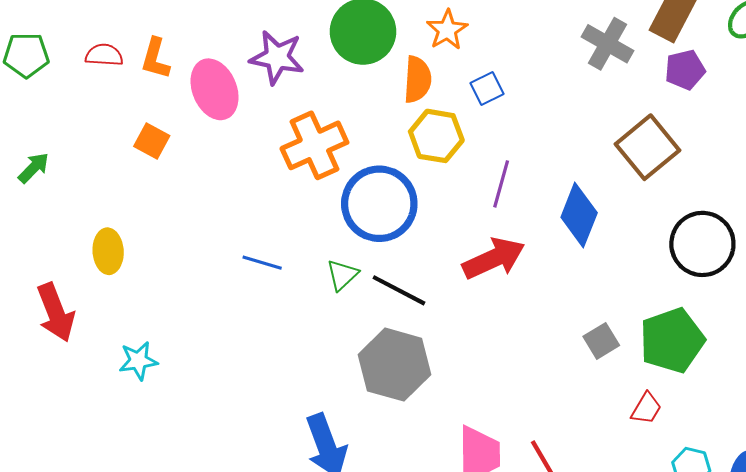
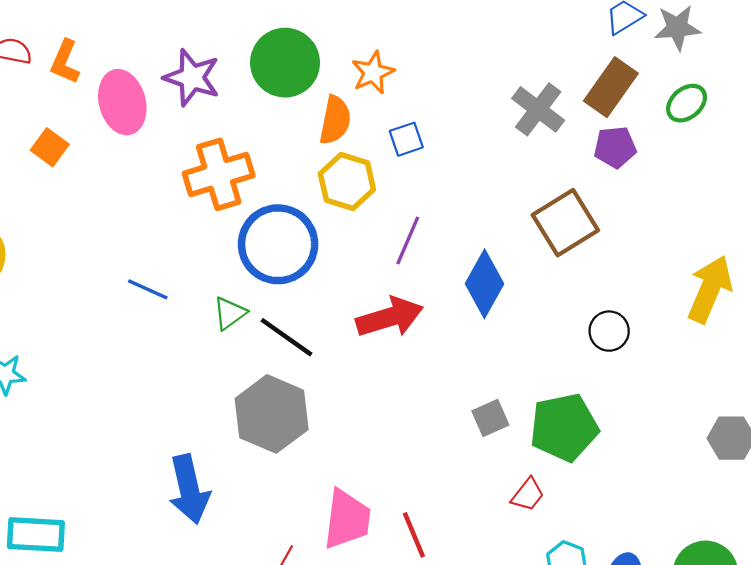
black circle: (702, 244) -> (609, 331), size x0.6

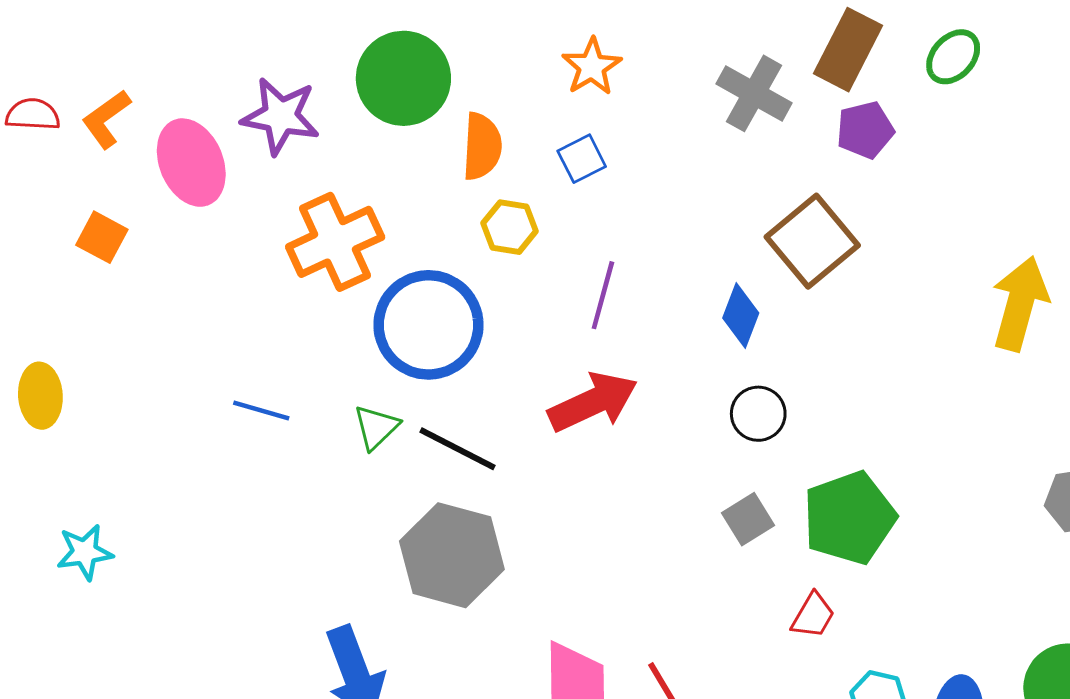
orange L-shape: (65, 62) -> (106, 119), turned 39
orange star: (373, 73) -> (592, 67), moved
yellow hexagon: (347, 182) -> (510, 227), size x0.7
blue diamond: (485, 284) -> (741, 316), moved, size x0.7
black circle: (609, 331) -> (758, 414), moved

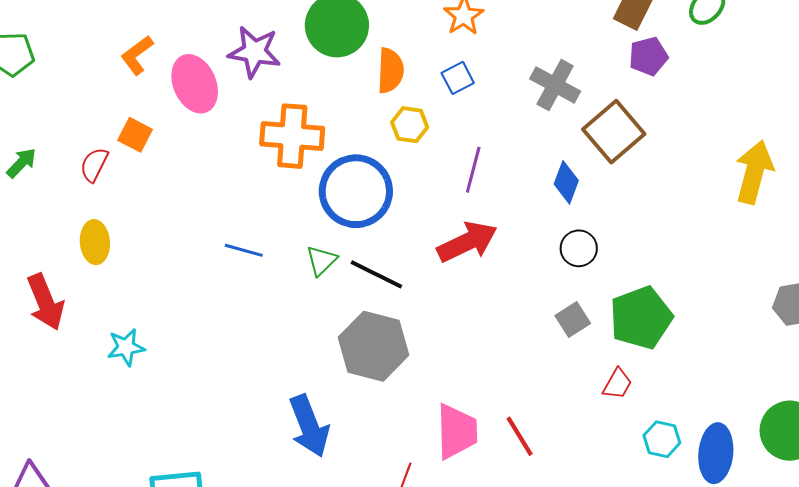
gray cross: (754, 93) -> (555, 85), moved
red semicircle: (33, 114) -> (94, 165), moved, turned -66
orange cross: (335, 242) -> (292, 136), turned 30

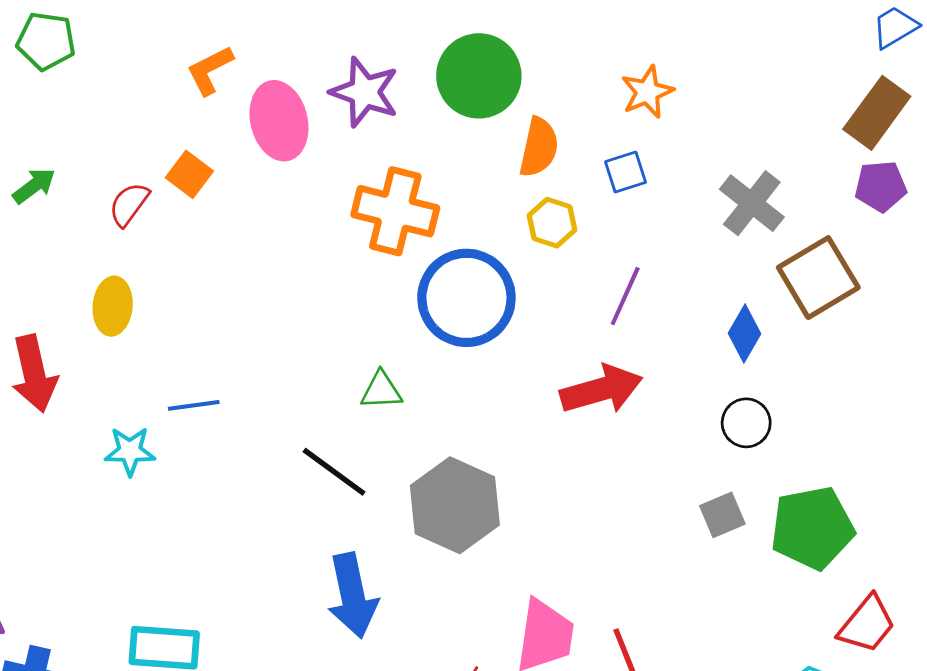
blue line: (244, 250) -> (194, 405), moved, turned -33
green triangle: (321, 261) -> (381, 390), moved, turned 32
black line: (376, 274) -> (334, 472), moved
red trapezoid: (617, 384) -> (867, 624), moved, size x1.4

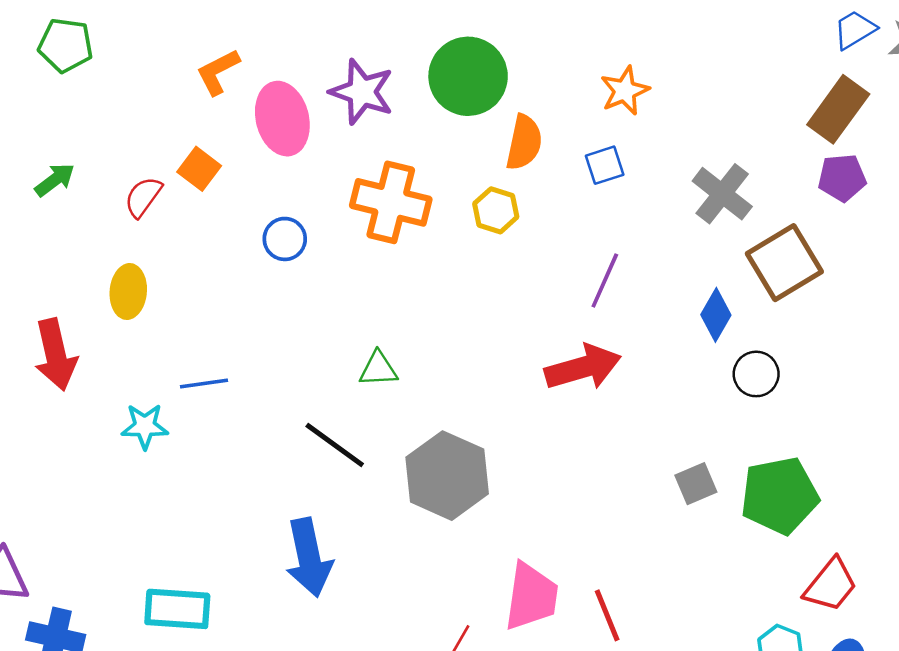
yellow hexagon: (552, 223) -> (496, 210), moved
blue circle: (466, 298) -> (285, 239), moved, size x0.5
black circle: (746, 423) -> (756, 374), moved
blue arrow: (352, 596) -> (309, 558), moved

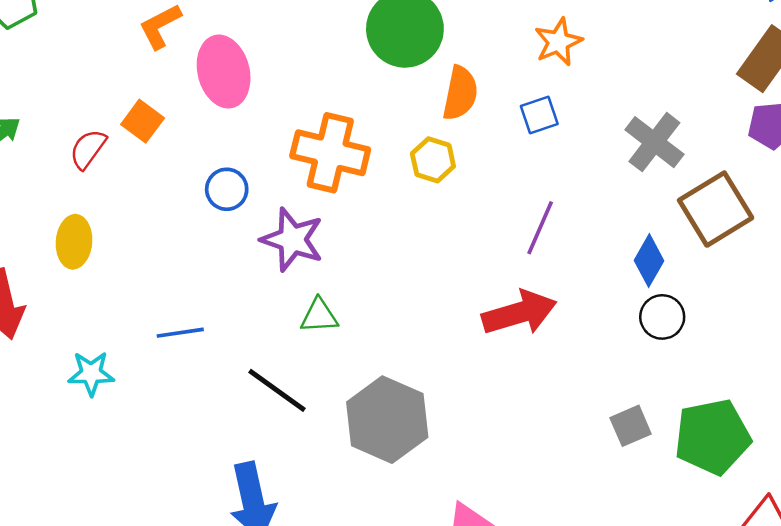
purple star: (362, 92) -> (292, 240), moved
black circle: (756, 374) -> (662, 317), moved
blue line: (204, 383) -> (180, 333), moved

